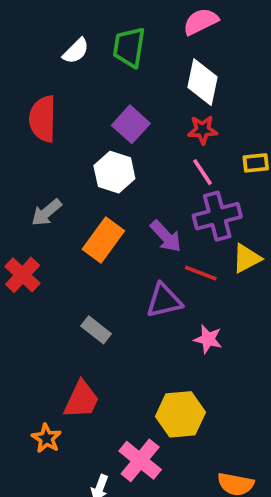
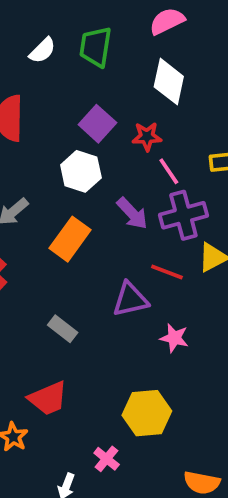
red star: (203, 130) -> (147, 137), moved
purple arrow: (166, 236) -> (132, 213), moved
red trapezoid: (81, 400) -> (48, 398), turned 42
pink cross: (140, 460) -> (107, 459), size x0.6

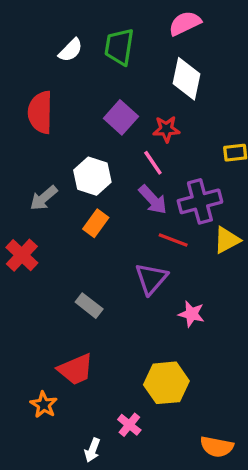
white hexagon: (81, 171) -> (92, 176), moved
pink line: (169, 171) -> (153, 163), moved
orange rectangle: (70, 239) -> (96, 223), size x0.7
red line: (167, 272) -> (173, 240), moved
purple triangle: (130, 299) -> (151, 279), turned -36

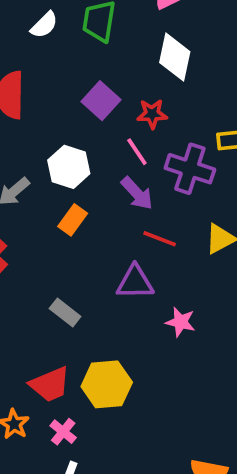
purple cross: (200, 201) -> (190, 169), moved, turned 33
purple triangle: (151, 279) -> (135, 282), turned 48
yellow hexagon: (166, 383) -> (107, 384), moved
pink cross: (129, 425) -> (63, 432), moved

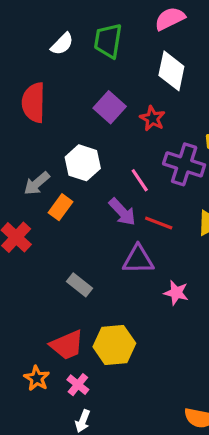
red star: (152, 114) -> (152, 118), turned 30
pink line: (137, 152) -> (140, 180), moved
purple arrow: (137, 193) -> (122, 212), moved
orange rectangle: (73, 220) -> (60, 207), moved

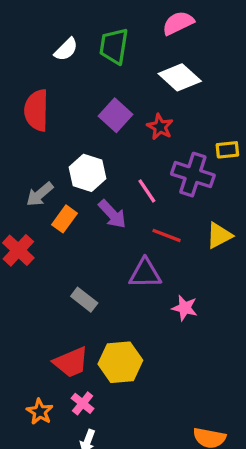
white diamond: (171, 71) -> (180, 77), turned -60
purple arrow: (122, 212) -> (112, 214), moved
orange star: (37, 378) -> (40, 412), moved

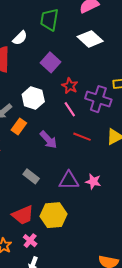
white semicircle: (66, 49) -> (20, 38), moved
red star: (160, 127) -> (70, 86), moved
purple arrow: (112, 214) -> (48, 140), moved
purple triangle: (145, 273) -> (69, 180), moved

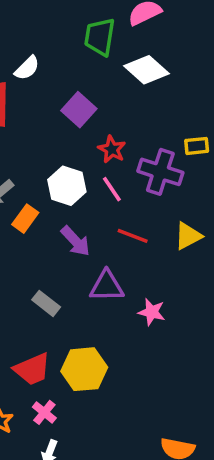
green trapezoid: (49, 20) -> (100, 37), moved
white hexagon: (33, 98) -> (67, 186), moved
purple triangle: (69, 180) -> (107, 286), moved

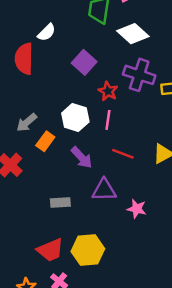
purple cross: (160, 172) -> (139, 75), moved
pink line: (112, 189) -> (108, 120), turned 42
gray rectangle: (46, 303) -> (60, 203), turned -42

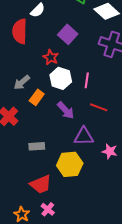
red star: (108, 91) -> (51, 57), moved
gray rectangle: (60, 203) -> (37, 146), moved
yellow hexagon: (88, 250) -> (70, 164), moved

